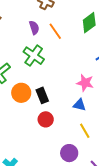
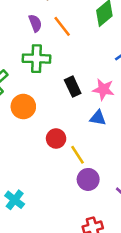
green cross: (34, 56) -> (36, 59), turned -30
black rectangle: (42, 95) -> (73, 87), moved
yellow line: (85, 131) -> (78, 155), moved

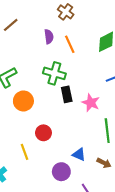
green cross: (36, 59) -> (54, 73), moved
blue triangle: (98, 118) -> (79, 155), moved
yellow line: (78, 155) -> (24, 152), moved

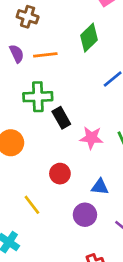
orange line: (70, 44) -> (45, 55), turned -54
pink star: (91, 103) -> (91, 138), moved
red circle: (43, 133) -> (60, 174), moved

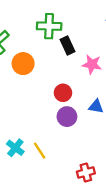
yellow line: (32, 205) -> (40, 151), moved
purple circle: (85, 215) -> (67, 117), moved

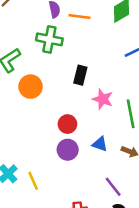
green cross: (49, 26) -> (49, 39), moved
black rectangle: (68, 45) -> (80, 75), turned 30

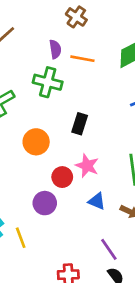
orange circle: (31, 87) -> (36, 142), moved
pink star: (103, 99) -> (87, 166), moved
purple circle: (68, 150) -> (45, 203), moved

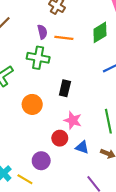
red circle: (62, 177) -> (60, 138), moved
purple circle: (45, 203) -> (41, 161), moved
yellow line: (21, 238) -> (25, 179), turned -35

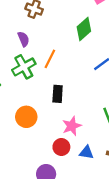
orange line: (64, 38) -> (50, 59), moved, turned -60
green cross: (38, 58) -> (24, 67), turned -30
pink star: (73, 120) -> (72, 126), turned -30

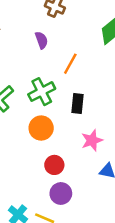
green cross: (24, 67) -> (42, 92), moved
red circle: (61, 147) -> (54, 165), moved

